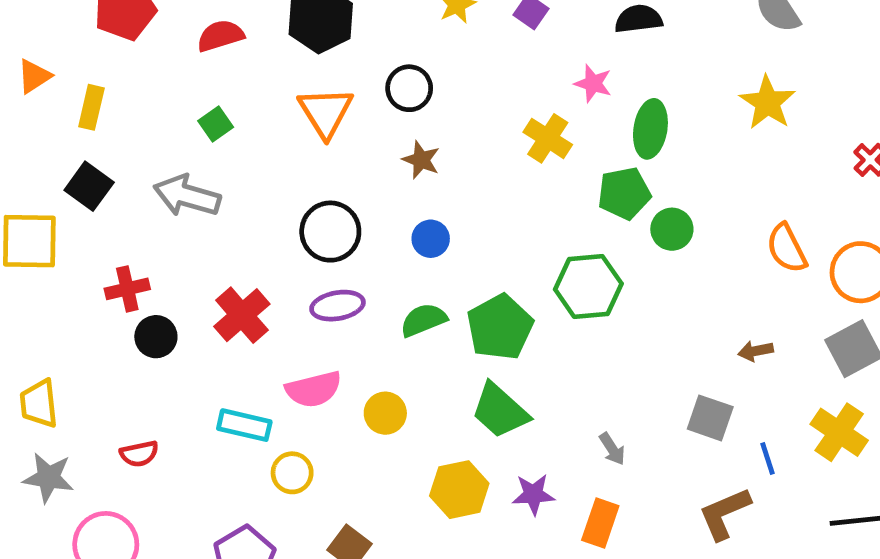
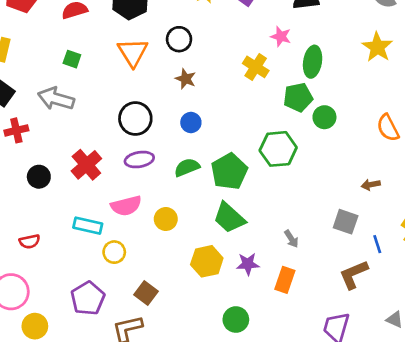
green square: (216, 124) -> (72, 59), turned -36
red cross: (127, 289) -> (16, 130), moved

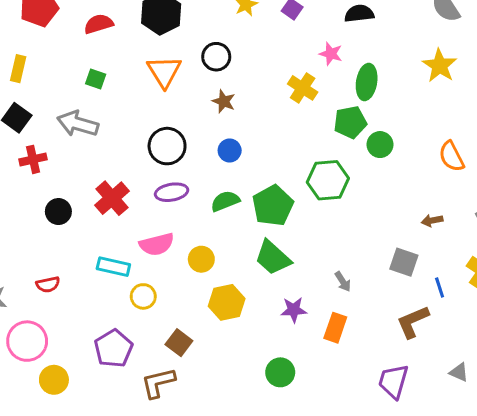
yellow hexagon: (207, 261) -> (227, 302), moved

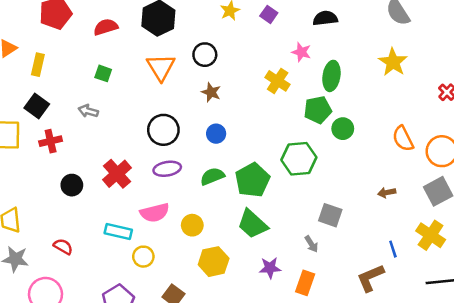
gray arrow: (78, 124) -> (88, 111), size x0.6
gray square: (404, 262) -> (330, 215), moved
red semicircle: (48, 285) -> (63, 247), turned -138

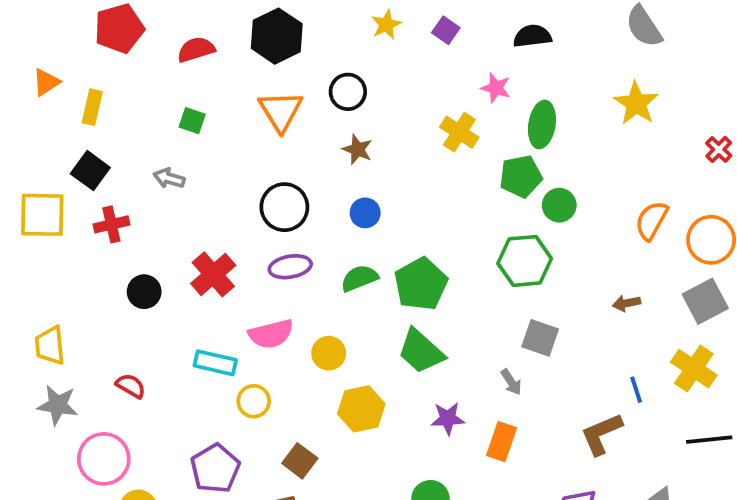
orange semicircle: (403, 139) -> (651, 221), turned 56
green hexagon: (299, 159) -> (525, 261), moved

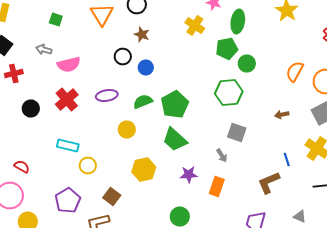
black circle: (284, 207) -> (123, 56), moved, size x0.7
pink semicircle: (271, 334) -> (69, 64), moved
yellow circle: (329, 353) -> (127, 130), moved
red semicircle: (131, 386) -> (22, 166), moved

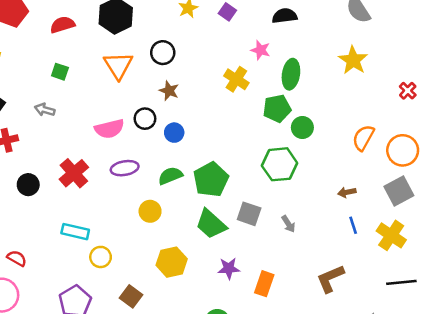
pink semicircle: (69, 64) -> (109, 129), moved
gray square: (237, 132) -> (249, 214), moved
gray arrow: (222, 156) -> (288, 224), moved
blue line: (287, 160) -> (353, 225), moved

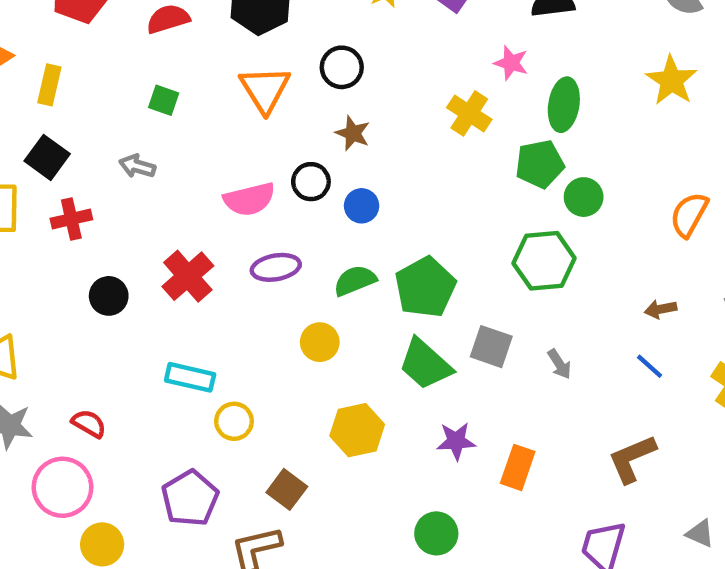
blue line: (353, 225) -> (650, 366), moved, turned -30

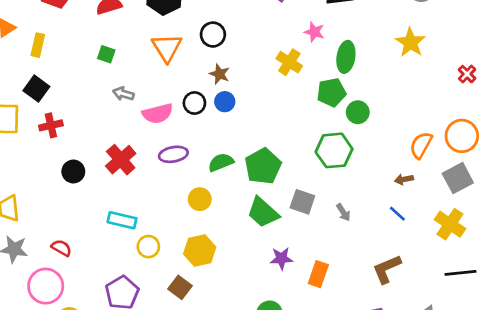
gray arrow: (137, 166) -> (123, 94), moved
blue circle: (362, 206) -> (225, 102), moved
orange semicircle: (689, 215) -> (421, 145), moved
yellow hexagon: (357, 430) -> (200, 251), moved

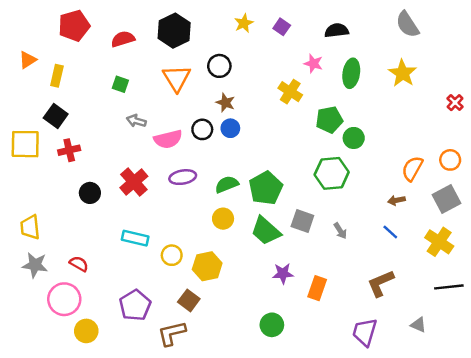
green ellipse: (346, 57) -> (351, 73), moved
orange circle: (462, 136) -> (450, 160), size x0.7
yellow circle: (200, 199) -> (223, 219), moved
yellow circle: (148, 247) -> (172, 255), moved

